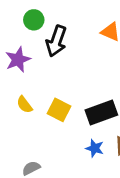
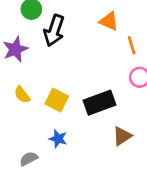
blue star: (95, 148) -> (58, 139), moved

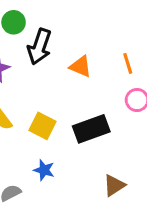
orange triangle: (109, 21) -> (81, 66), moved
brown triangle: (122, 136) -> (114, 185), moved

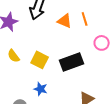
orange line: (128, 63) -> (85, 19), moved

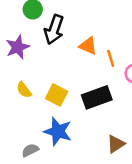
orange line: (85, 19) -> (111, 58), moved
blue star: (41, 89) -> (58, 131), size x1.6

